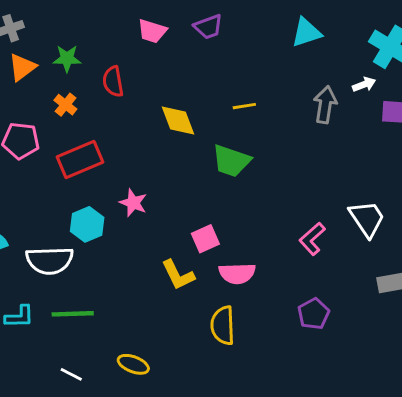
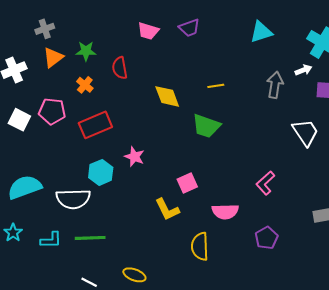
white trapezoid: (367, 219) -> (306, 132), moved
pink semicircle: (237, 273) -> (225, 212), moved

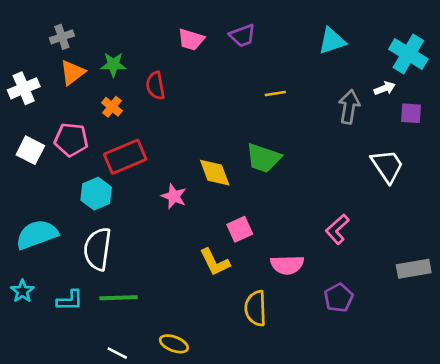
yellow line: (216, 86) -> (275, 94), moved
yellow diamond: (167, 96) -> (215, 173), moved
cyan hexagon: (101, 172) -> (96, 194), moved
white semicircle: (73, 199) -> (97, 249), turned 100

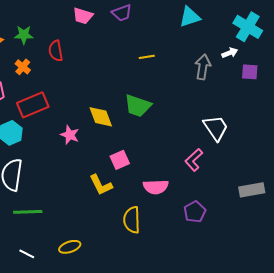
white trapezoid: (387, 166) -> (216, 128), moved
yellow ellipse: (174, 344) -> (70, 247), turned -40

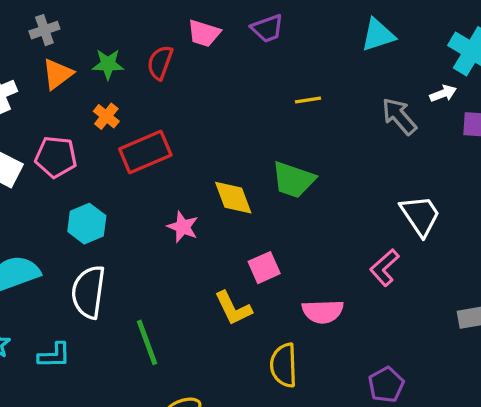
red semicircle: (56, 51) -> (160, 63), moved, turned 30
gray arrow: (203, 67) -> (399, 116), turned -50
red rectangle: (33, 105) -> (145, 152), moved
green line: (28, 212) -> (147, 342), moved, turned 72
purple pentagon: (195, 212) -> (386, 385), moved

